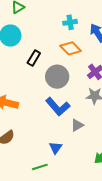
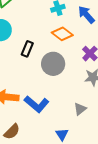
blue L-shape: (58, 107) -> (37, 104), moved

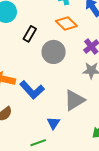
gray triangle: (80, 109) -> (74, 100), size x1.6

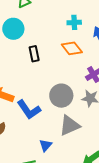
black rectangle: (30, 34) -> (34, 54), turned -49
gray circle: (54, 52) -> (61, 96), moved

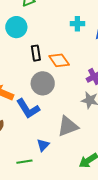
orange diamond: (72, 48) -> (59, 60), moved
gray circle: (61, 96) -> (43, 83), moved

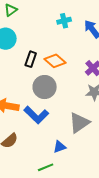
black rectangle: (36, 53) -> (31, 59), turned 42
blue triangle: (43, 145) -> (60, 147), turned 40

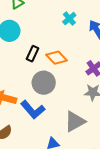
cyan cross: (64, 21) -> (69, 19), turned -32

